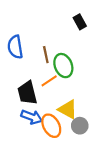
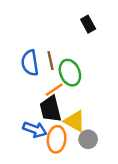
blue semicircle: (15, 47) -> (30, 63), moved
black trapezoid: (27, 93) -> (51, 109), moved
orange ellipse: (51, 126) -> (57, 139), turned 35

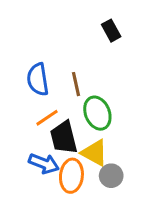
brown line: (51, 61) -> (76, 84), moved
green ellipse: (70, 73) -> (97, 113), moved
orange line: (54, 90) -> (47, 118), moved

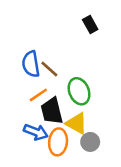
brown line: (76, 84) -> (49, 69), moved, turned -36

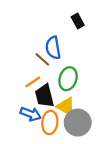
blue semicircle: (31, 64) -> (53, 48), moved
green ellipse: (79, 91) -> (68, 79), turned 40
gray circle: (90, 142) -> (78, 123), size x1.6

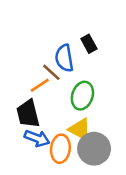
black rectangle: (78, 21) -> (89, 44), moved
orange line: (33, 82) -> (40, 85), moved
black trapezoid: (45, 96) -> (28, 114), moved

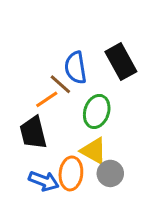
black rectangle: (89, 44) -> (121, 62), moved, size x1.6
blue arrow: (37, 138) -> (44, 181), moved
gray circle: (94, 149) -> (110, 173), size x0.7

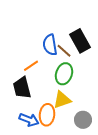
brown line: (60, 84) -> (64, 51), moved
yellow triangle: (94, 151) -> (62, 100), turned -48
gray circle: (110, 173) -> (83, 120), moved

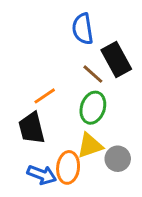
blue semicircle: (50, 45) -> (83, 29), moved
gray circle: (83, 120) -> (118, 159), moved

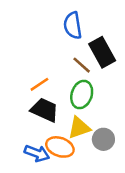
black trapezoid: (32, 128) -> (45, 110), moved, turned 128
orange ellipse: (68, 167) -> (60, 147), turned -76

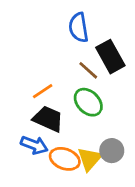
green ellipse: (82, 95) -> (88, 102), turned -64
yellow triangle: (79, 128) -> (90, 159), moved, turned -30
blue arrow: (37, 153) -> (34, 145), moved

